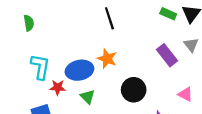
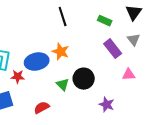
green rectangle: (168, 14) -> (105, 21), moved
pink triangle: (185, 94) -> (129, 75), moved, turned -32
green triangle: (88, 97) -> (63, 85), moved

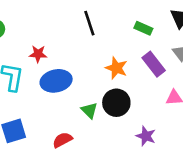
orange star: (61, 52) -> (116, 68), moved
red star: (18, 77) -> (38, 54), moved

